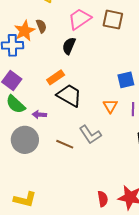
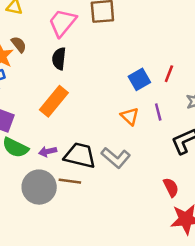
orange rectangle: (56, 77) -> (54, 101), size x1.4
black trapezoid: (69, 95) -> (80, 156), moved
brown line: (65, 144) -> (70, 181), moved
red semicircle: (103, 199) -> (171, 187), moved

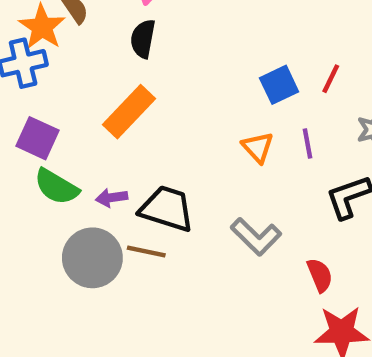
gray L-shape: (116, 158) -> (256, 237), moved

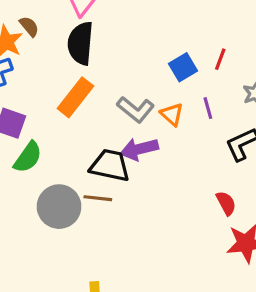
black semicircle: (143, 39) -> (80, 43), size x1.5
green semicircle: (56, 187) -> (28, 157), turned -80
purple arrow: (112, 198) -> (139, 149), moved, size x1.6
gray L-shape: (256, 237) -> (136, 109), moved

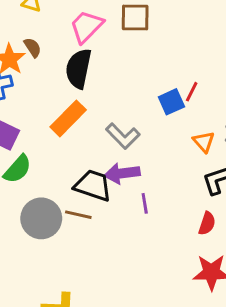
red line: (220, 59) -> (192, 92), moved
purple line: (208, 108) -> (145, 203), moved
orange triangle: (172, 114) -> (204, 142), moved
red semicircle: (226, 203) -> (207, 223), moved, turned 40

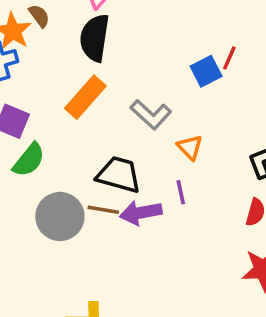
orange triangle: (204, 142) -> (190, 147), moved
purple arrow: (122, 173) -> (141, 213), moved

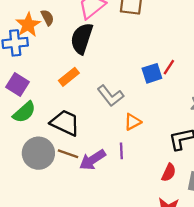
orange rectangle: (85, 97) -> (69, 77), size x0.7
orange triangle: (190, 147) -> (133, 122), turned 36
black trapezoid: (119, 175) -> (65, 123), moved
purple arrow: (141, 213) -> (92, 160), turned -32

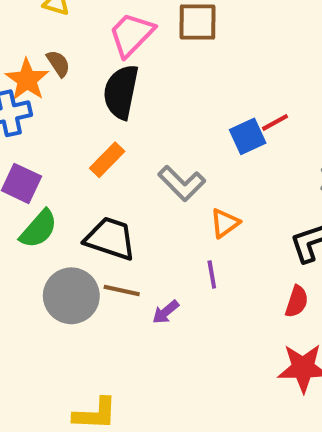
red line: (169, 67) -> (275, 122), turned 35
purple arrow: (92, 160) -> (166, 312), moved, size x0.6

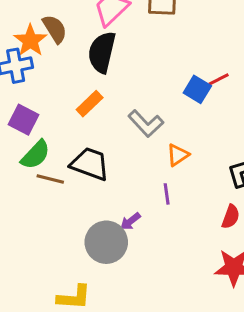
brown semicircle: (58, 63) -> (55, 29), size x1.4
blue square: (248, 136) -> (197, 89), turned -36
brown line: (122, 291) -> (50, 179), moved
gray circle: (71, 296) -> (106, 242), moved

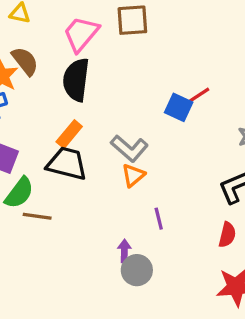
orange triangle: (178, 155) -> (133, 175), moved
black trapezoid: (90, 164) -> (67, 164), moved
purple arrow: (130, 221) -> (124, 251), turned 135
gray circle: (106, 242) -> (137, 270), moved, size x0.7

